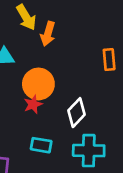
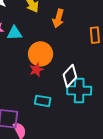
orange arrow: (48, 34) -> (58, 18), moved
cyan cross: (89, 151) -> (79, 91), moved

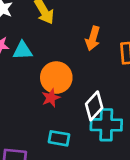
orange arrow: (58, 18) -> (93, 38), moved

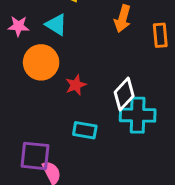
cyan triangle: (22, 51) -> (56, 25), moved, turned 35
orange circle: (56, 78) -> (41, 62), moved

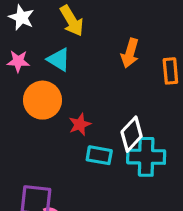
cyan rectangle: (85, 130) -> (99, 155), moved

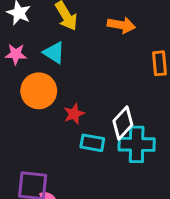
orange arrow: (130, 53) -> (121, 25), moved, turned -96

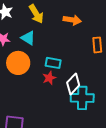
red star: (74, 114) -> (49, 78), moved
cyan rectangle: (92, 143) -> (53, 63), moved

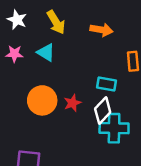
orange circle: (18, 63) -> (42, 100), moved
cyan rectangle: (53, 63) -> (107, 84), moved

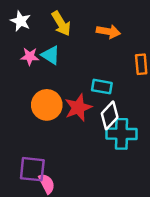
pink star: (14, 54) -> (30, 56), moved
cyan rectangle: (107, 84) -> (102, 87), moved
red star: (72, 103) -> (78, 108), size x1.5

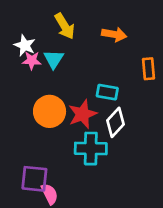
white star: (21, 21) -> (25, 45), moved
cyan triangle: (51, 55) -> (54, 59), turned 30
cyan cross: (122, 134) -> (91, 149), moved

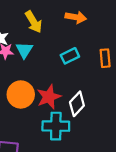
orange arrow: (114, 34) -> (76, 17), moved
cyan rectangle: (107, 92) -> (70, 56), moved, turned -36

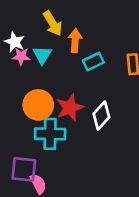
orange arrow: (76, 17) -> (75, 41), moved, turned -96
cyan cross: (56, 126) -> (50, 134), moved

